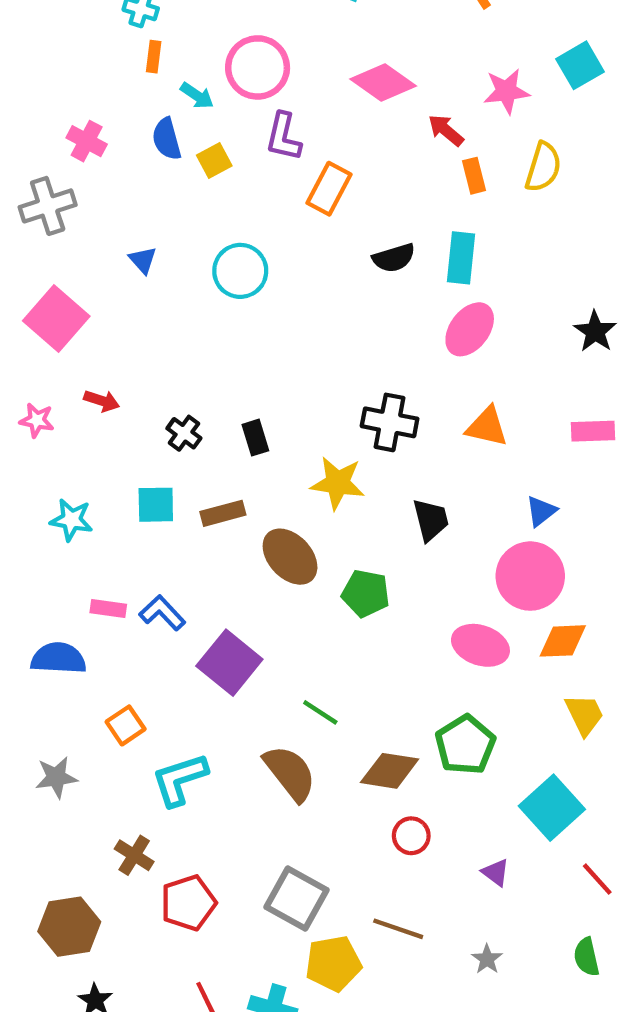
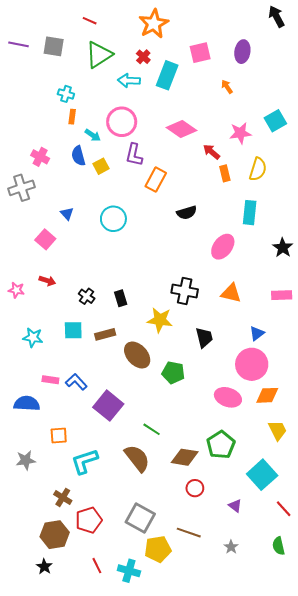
cyan rectangle: (461, 258) -> (250, 213), moved
pink square: (56, 319) -> (45, 239), moved, size x0.7
orange square: (126, 725) -> (59, 436), turned 30
brown hexagon: (69, 927) -> (55, 535), moved

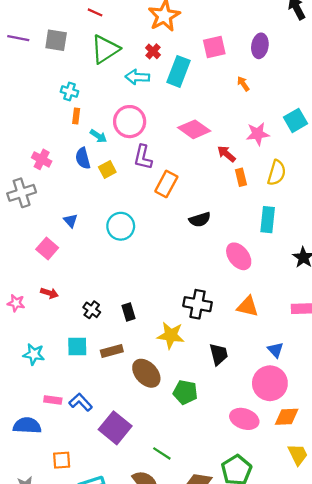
pink ellipse: (223, 247) -> (239, 256), turned -75
blue triangle: (257, 333) -> (275, 350), turned -35

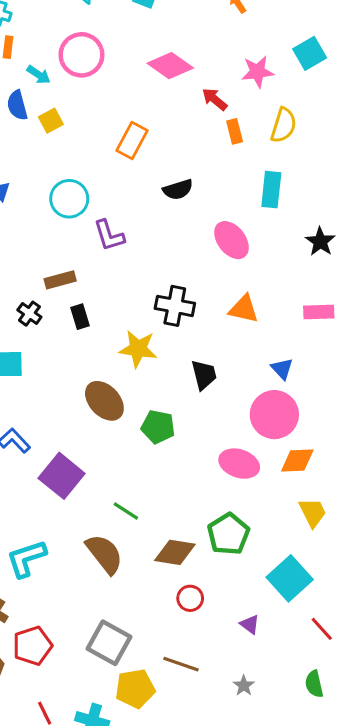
purple L-shape: (143, 157) -> (109, 235), moved, turned -30
brown rectangle: (112, 351) -> (60, 280), moved

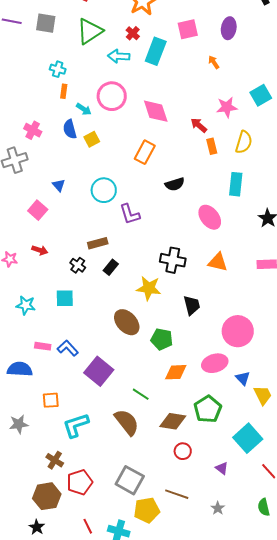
pink diamond: (170, 66) -> (156, 111), moved, turned 36
black rectangle: (80, 317) -> (111, 267), turned 56
blue triangle: (282, 369) -> (243, 378), moved
orange diamond: (297, 461) -> (176, 372), moved
pink ellipse: (239, 464) -> (215, 363), turned -35

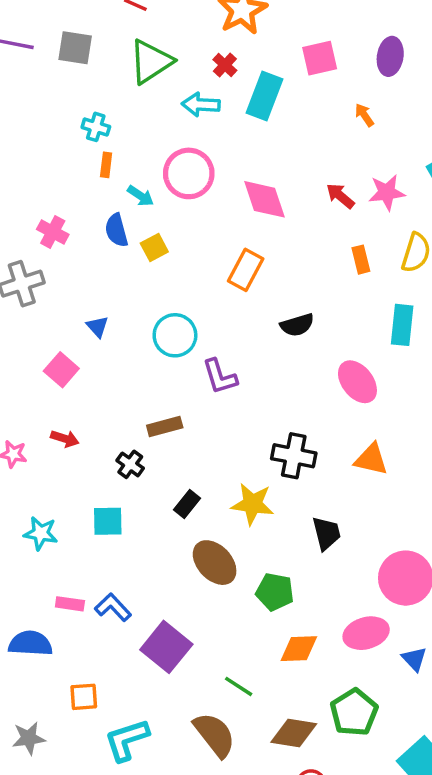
red arrow: (199, 125) -> (340, 196), moved
black rectangle: (111, 267) -> (187, 504), moved

